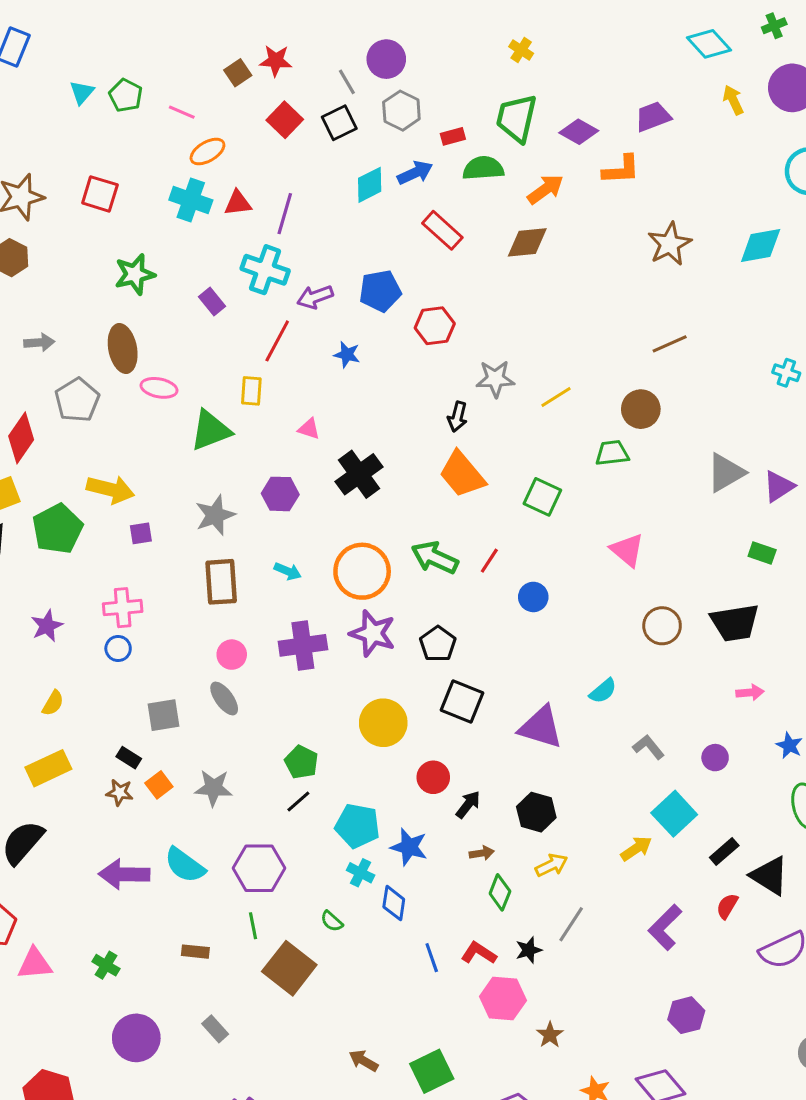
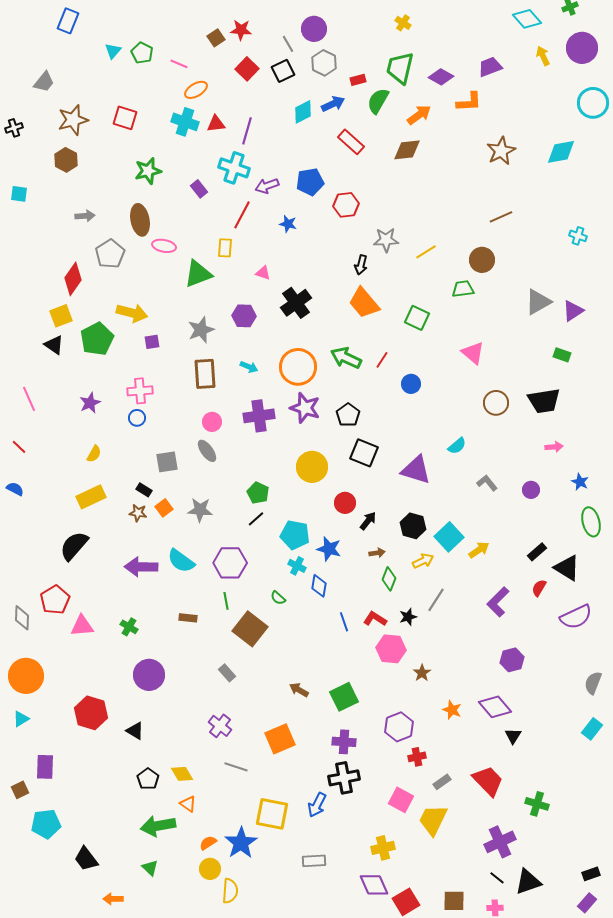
green semicircle: (483, 168) -> (378, 101), turned -56
cyan square: (674, 814) -> (449, 537), moved
gray rectangle: (215, 1029) -> (227, 673), moved

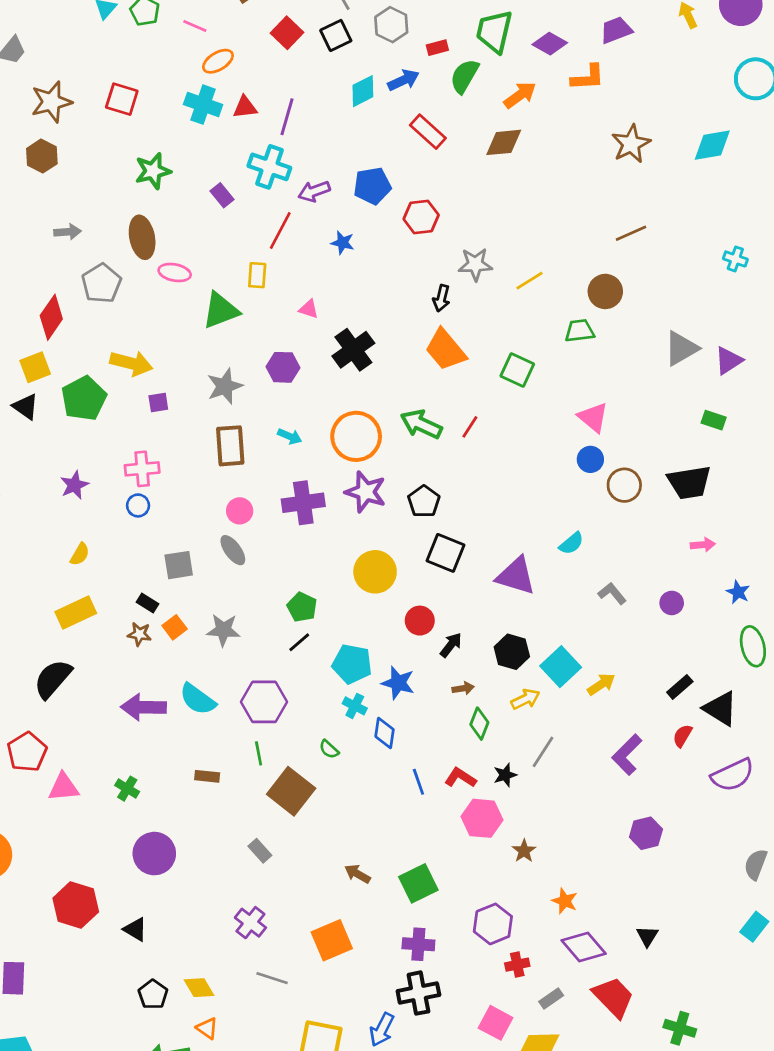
blue circle: (411, 384) -> (590, 459), moved
purple diamond: (495, 707) -> (584, 947), moved

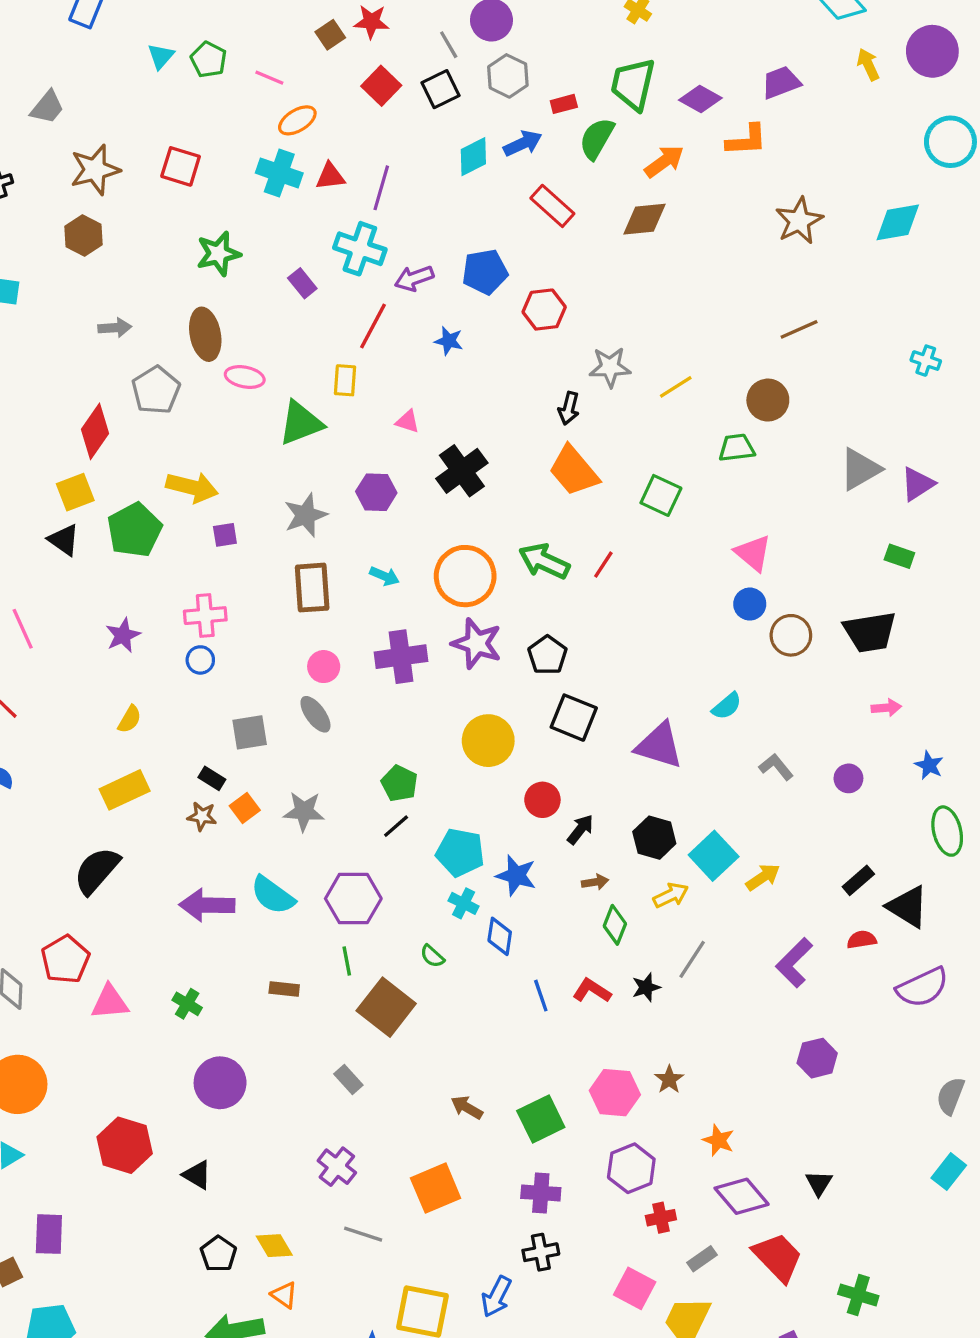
red semicircle: (683, 736) -> (862, 940), turned 50
pink hexagon: (482, 818) -> (615, 1093), moved
black cross: (418, 993) -> (541, 1252), size x0.7

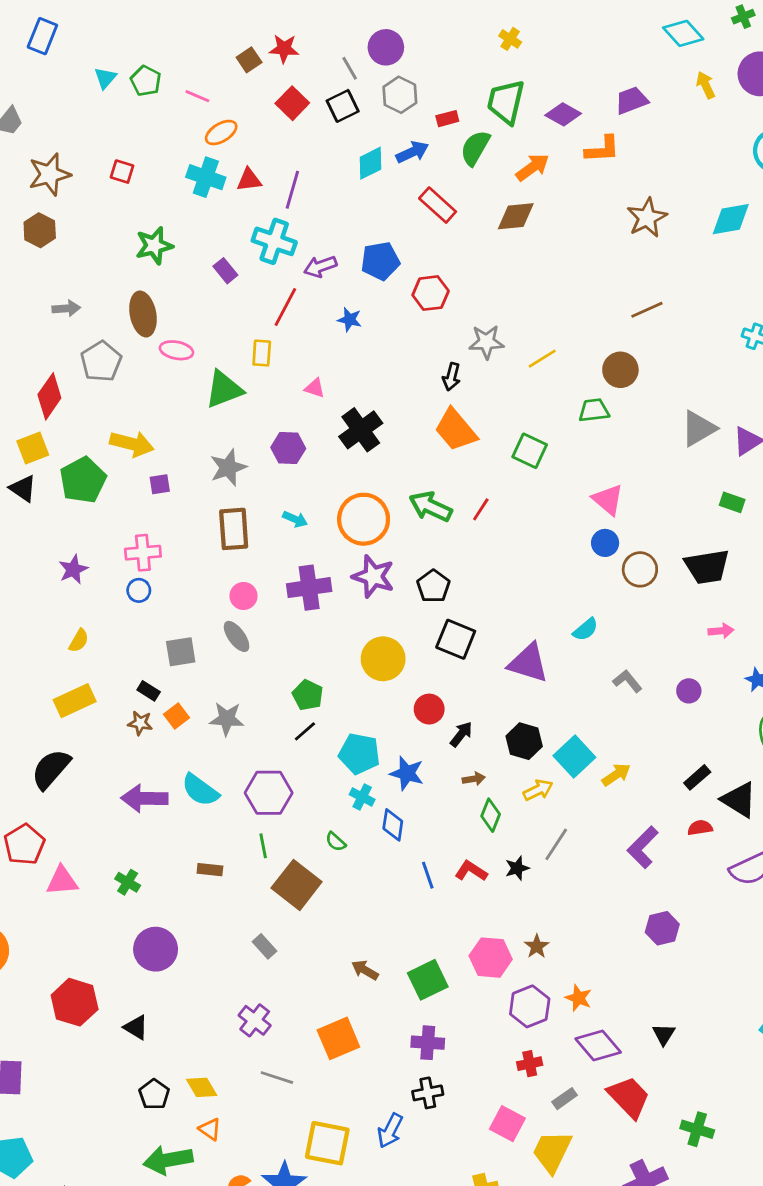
red square: (181, 166) -> (122, 172), size x0.7
purple hexagon: (631, 1168) -> (530, 1006), moved

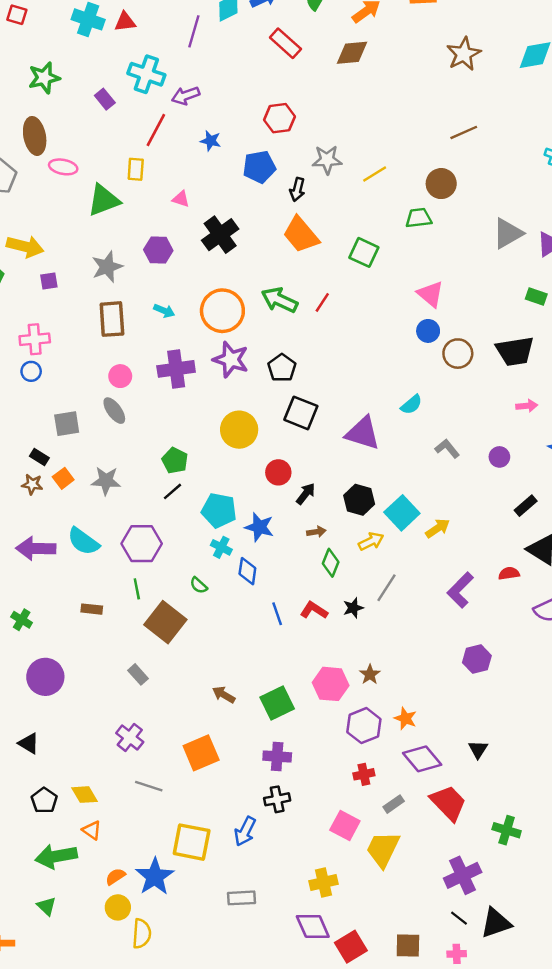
purple line: (292, 190) -> (194, 31), moved
blue pentagon: (380, 261) -> (259, 167), moved
black rectangle: (697, 777) -> (526, 506), moved

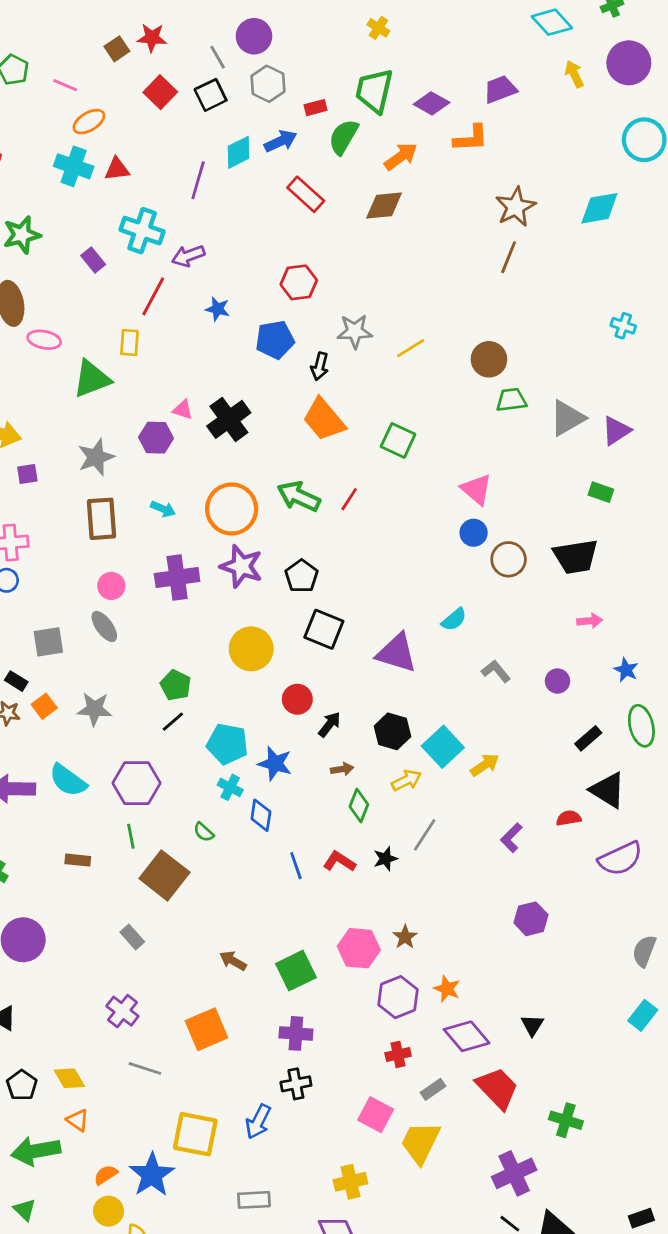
brown line: (464, 132) -> (509, 257), moved, turned -44
pink triangle: (181, 199) -> (183, 410), moved
green trapezoid: (419, 218) -> (511, 400), moved
purple L-shape: (460, 590) -> (511, 838), size x0.7

